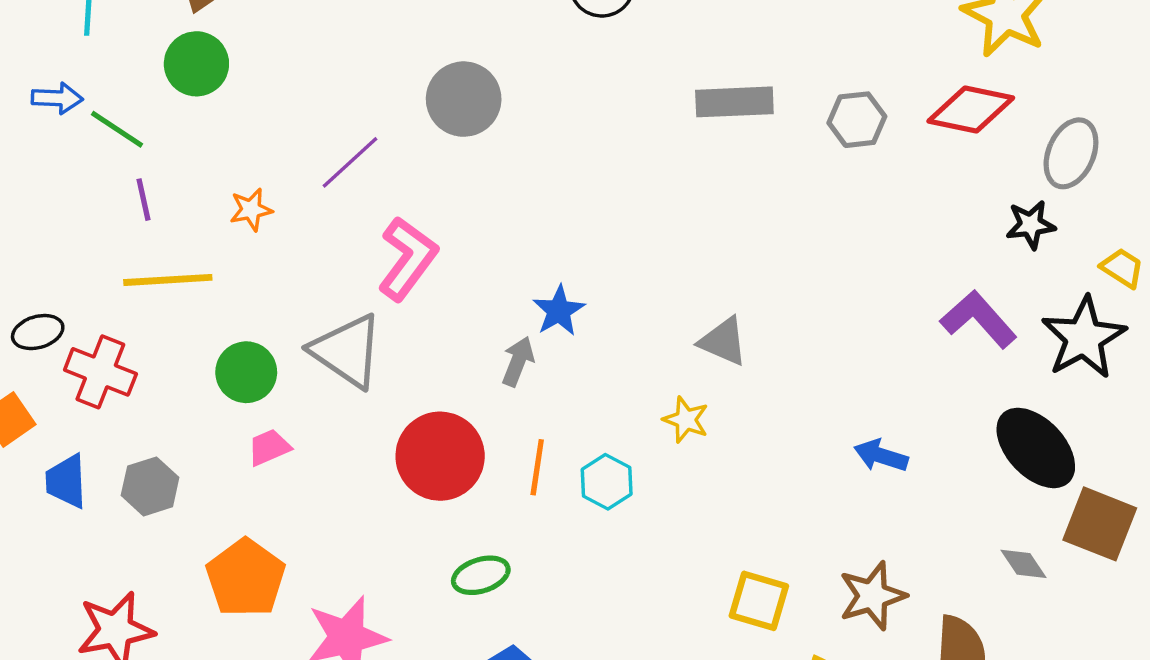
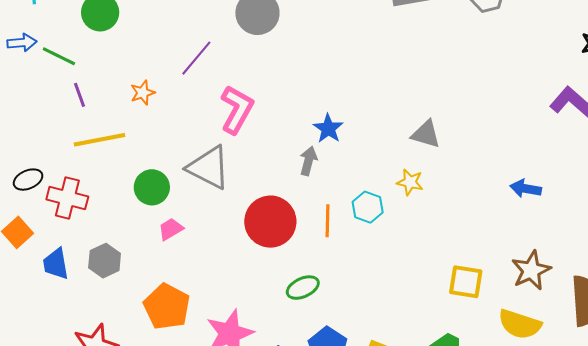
cyan hexagon: (607, 482) -> (368, 207), moved

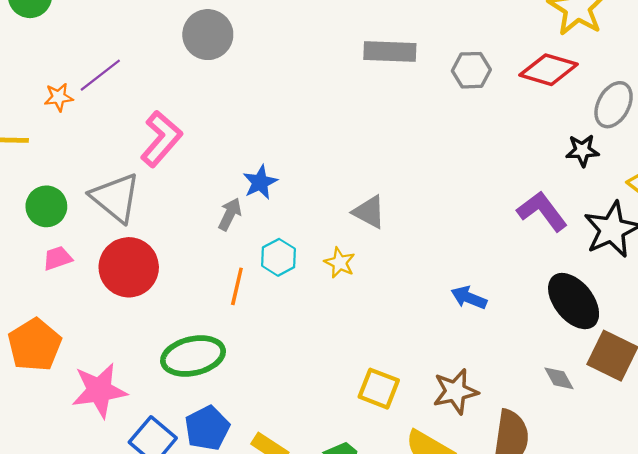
purple line: (196, 58) -> (100, 75), moved
cyan hexagon: (368, 207) -> (278, 257), moved
red circle: (270, 222) -> (129, 267), moved
green ellipse: (303, 288) -> (193, 356), size x1.6

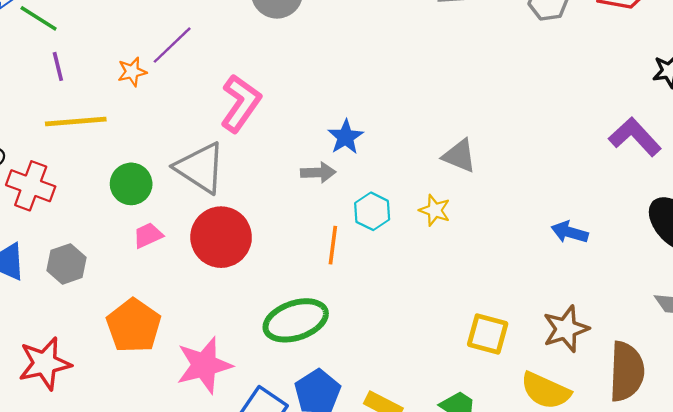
gray arrow: (230, 214) -> (318, 173), turned 68

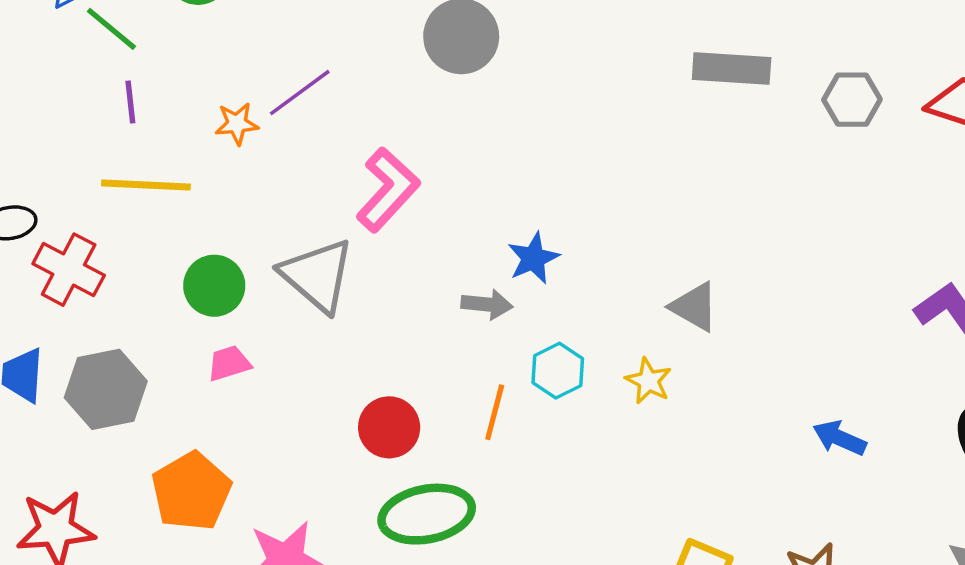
red circle: (221, 237) -> (389, 427), moved, size x0.7
gray hexagon: (66, 264) -> (106, 389), size x1.4

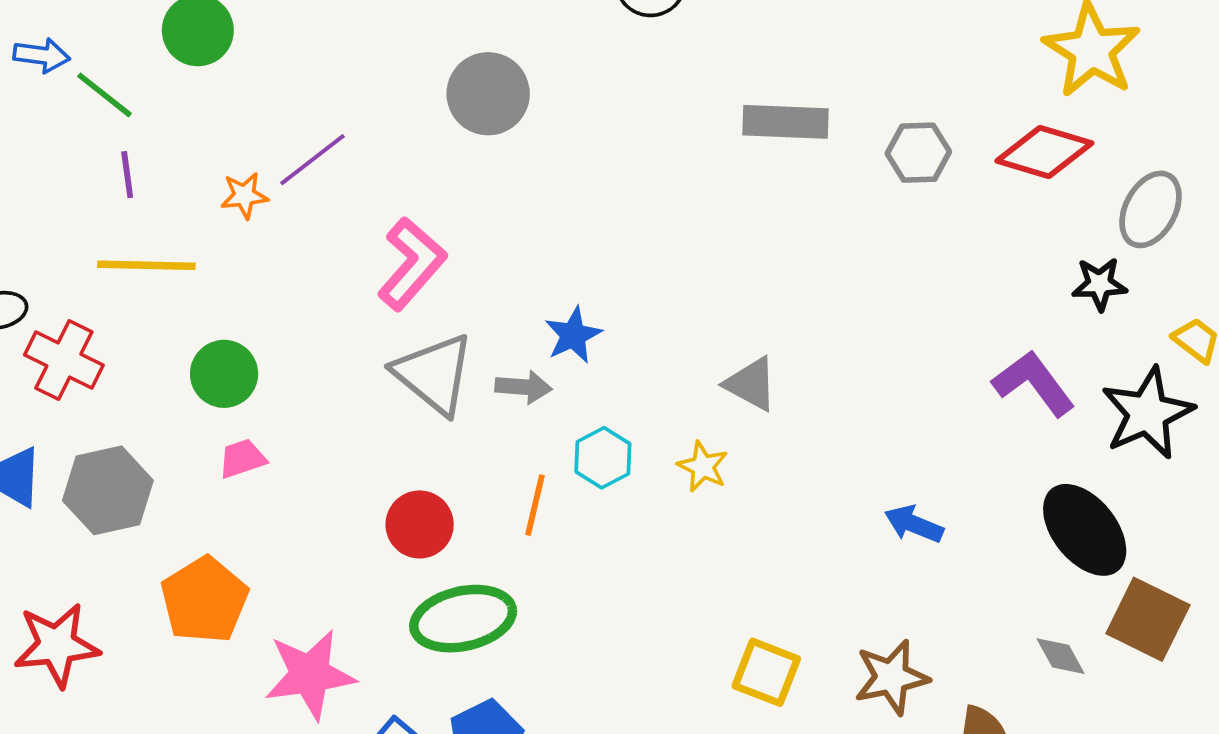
gray triangle: (317, 275) -> (434, 374), moved

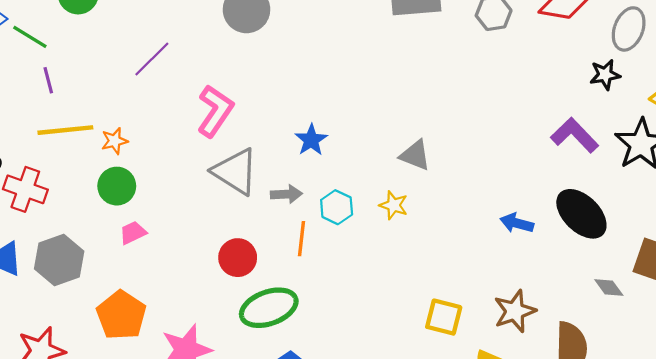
orange star: (244, 196) -> (115, 141), moved
gray arrow: (524, 387) -> (286, 194), moved
black ellipse: (1085, 530) -> (581, 214), moved

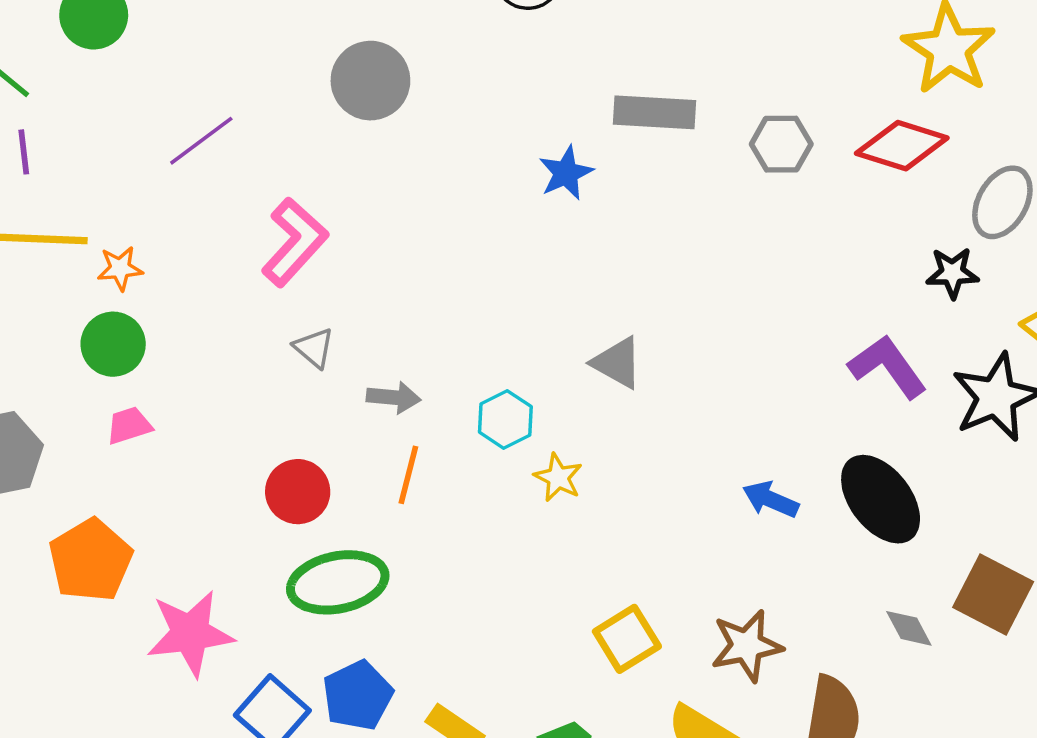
blue star: (311, 140) -> (566, 173), moved
gray triangle: (235, 172) -> (314, 348), size x0.5
yellow star: (394, 205) -> (558, 477), moved
cyan hexagon: (337, 207) -> (505, 419), moved
yellow square: (444, 317) -> (627, 639), turned 36

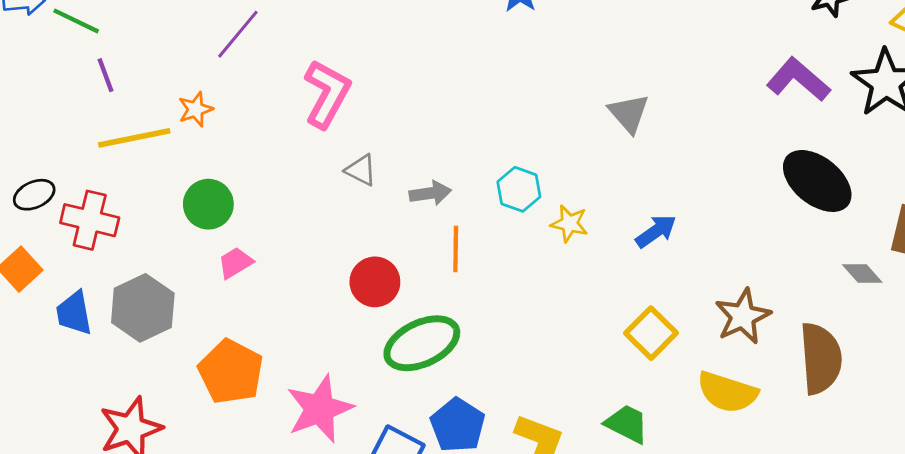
orange star: (120, 268) -> (196, 109), moved
gray triangle: (617, 363) -> (629, 113), moved, turned 33
blue arrow: (771, 499) -> (656, 231), moved, turned 135

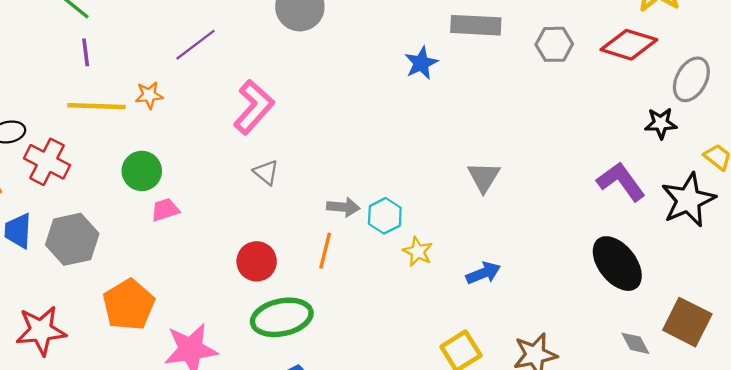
gray arrow: (430, 193) -> (343, 207), moved
pink trapezoid: (235, 263) -> (165, 210), moved

